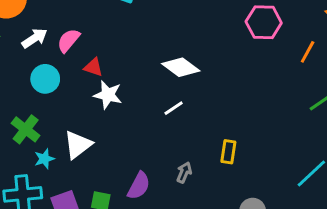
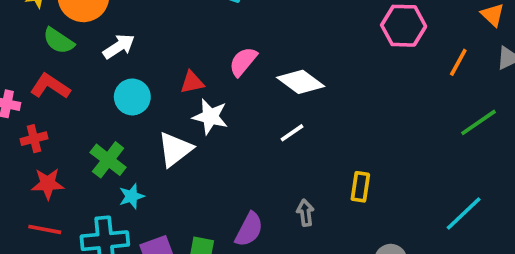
pink semicircle: (68, 40) -> (243, 62), moved
red triangle: (93, 67) -> (192, 82), turned -30
white triangle: (78, 145) -> (175, 149), moved
gray arrow: (184, 172) -> (305, 213), turned -30

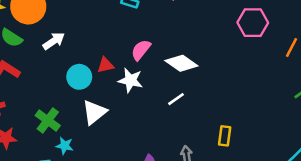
cyan circle: (132, 97) -> (79, 77), moved
white star: (210, 117) -> (131, 80), moved
cyan star: (132, 196) -> (65, 146), turned 30

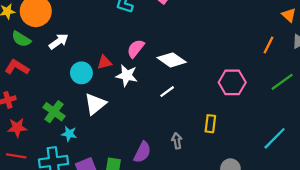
pink hexagon: (253, 23) -> (232, 82), moved

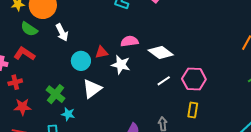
white arrow: (59, 41) -> (62, 32), turned 96
pink semicircle: (136, 49) -> (129, 41), turned 42
pink hexagon: (232, 82) -> (194, 79), moved
white line: (167, 92) -> (164, 81), moved

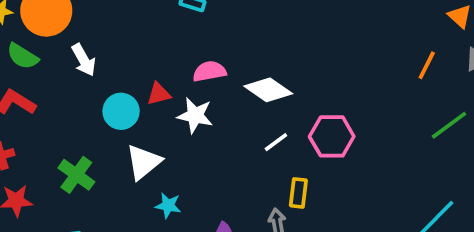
yellow rectangle: (193, 110) -> (298, 193), moved
cyan star: (68, 114) -> (168, 205), moved

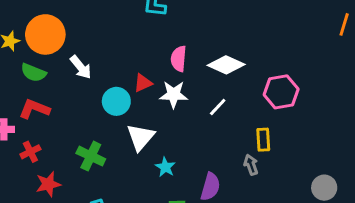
pink semicircle: (209, 71) -> (179, 59), turned -65
white line: (276, 142) -> (218, 107), moved
cyan star: (168, 205) -> (165, 167), turned 30

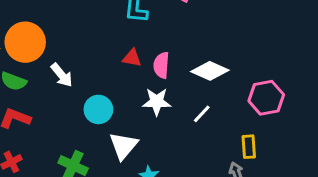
red triangle: (143, 83) -> (132, 58), moved, turned 36

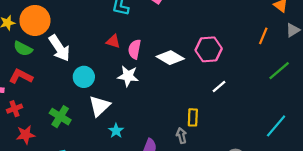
white arrow: (62, 75) -> (59, 48), size x1.4
pink hexagon: (266, 98) -> (209, 49), moved
white line: (202, 114) -> (219, 86), moved

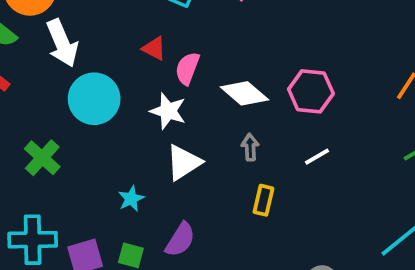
cyan circle: (84, 77) -> (94, 99), size x1.4
white triangle: (99, 106) -> (184, 162), moved
gray arrow: (181, 136) -> (250, 147), moved

